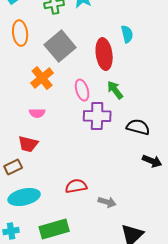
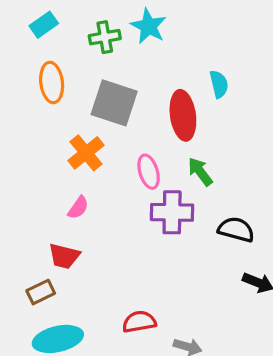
gray square: (60, 46) -> (114, 103), turned -32
pink semicircle: (37, 113) -> (78, 208), turned -56

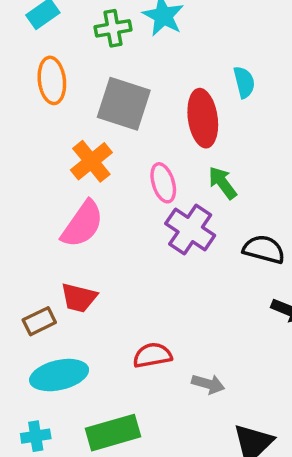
pink semicircle: (78, 208) -> (82, 224), size x1.8
purple cross: (172, 212) -> (190, 230), turned 33
red trapezoid: (64, 256) -> (79, 298), moved

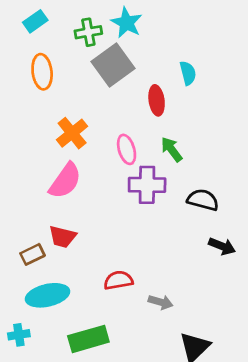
gray square: (124, 104) -> (113, 65), moved, turned 36
red ellipse: (203, 118) -> (157, 100), size x0.7
purple cross: (190, 230) -> (147, 185), turned -33
cyan cross: (36, 436) -> (19, 335), moved

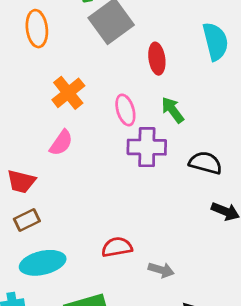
cyan semicircle: (188, 73) -> (215, 41), moved, size x1.5
pink semicircle: (65, 181) -> (61, 143), size x0.7
red trapezoid: (62, 237) -> (21, 181), moved

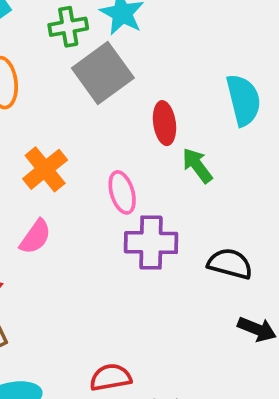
green arrow: (173, 110) -> (197, 165), moved

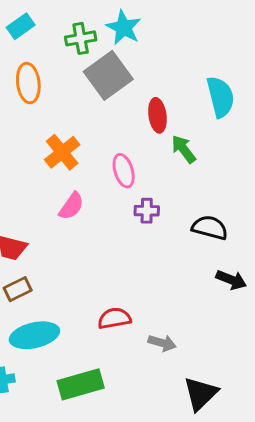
pink semicircle: (35, 237) -> (71, 206), moved
purple cross: (151, 243) -> (147, 211), size x0.6

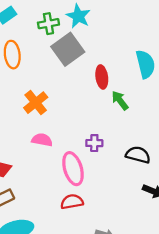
pink ellipse: (124, 171) -> (73, 169), moved, size x1.4
pink semicircle: (71, 206) -> (42, 140), turned -114
red semicircle: (114, 318) -> (72, 202), moved

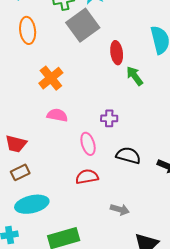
black semicircle: (138, 155) -> (128, 155), moved
pink ellipse: (73, 169) -> (88, 144), size x0.7

